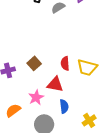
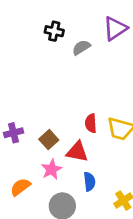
brown square: (34, 63) -> (49, 140), moved

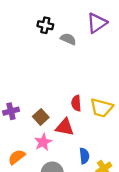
gray semicircle: (81, 47) -> (68, 39), turned 56
blue semicircle: (89, 182) -> (84, 156), moved

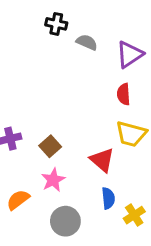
purple triangle: (97, 23) -> (130, 54), moved
red semicircle: (76, 103) -> (124, 94), moved
red triangle: (65, 127) -> (102, 160), moved, turned 30

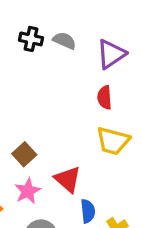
black cross: (56, 24) -> (31, 39), moved
red triangle: (102, 160) -> (68, 179), moved

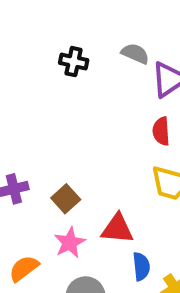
gray semicircle: (64, 41) -> (135, 54), moved
red triangle: (68, 179) -> (117, 229), turned -36

